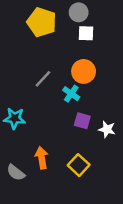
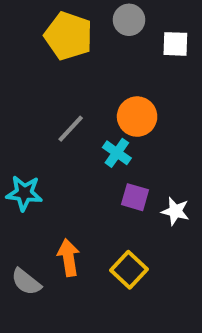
white square: (86, 33) -> (175, 44), moved

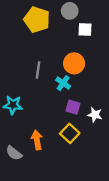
white square: (175, 44) -> (85, 29), moved
gray line: (71, 129) -> (38, 70), turned -35
yellow square: (129, 270) -> (70, 133), moved

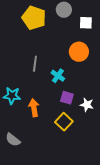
white square: (85, 29) -> (86, 23), moved
orange circle: (74, 63) -> (79, 52), moved
orange arrow: (37, 140) -> (34, 108), moved

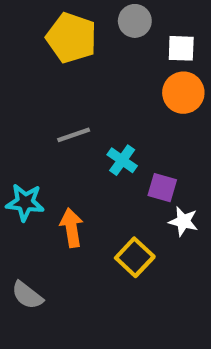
orange circle: (79, 52) -> (183, 93), moved
gray line: (35, 64) -> (74, 135), turned 63
purple square: (67, 98) -> (162, 188), moved

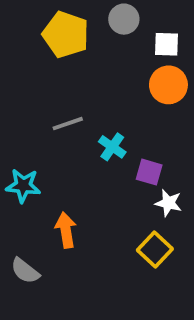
orange arrow: (72, 228) -> (66, 230), moved
yellow square: (135, 257) -> (155, 249), moved

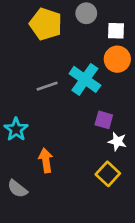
cyan cross: (112, 147) -> (85, 79), moved, size x1.6
cyan star: (23, 186) -> (16, 129), turned 30

